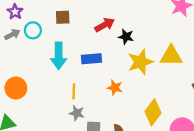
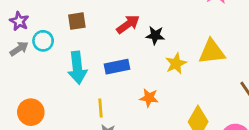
yellow star: (140, 62) -> (176, 64), size x0.7

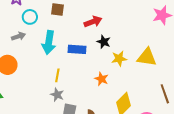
black star: (155, 35) -> (104, 42), moved
gray arrow: (19, 49) -> (18, 36), moved
orange star: (149, 98) -> (101, 79), moved

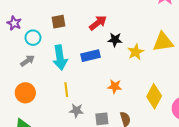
yellow line: (57, 75) -> (66, 90), moved
orange star: (101, 79) -> (115, 86), moved
gray star: (57, 95) -> (76, 111), moved

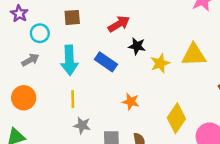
blue rectangle: (91, 56) -> (106, 62), turned 42

